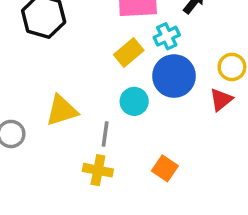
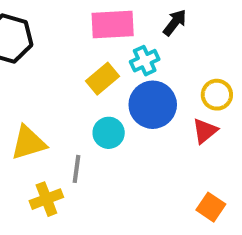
orange square: (165, 168) -> (211, 207), moved
yellow cross: (98, 170) -> (46, 199), moved, turned -32

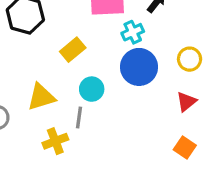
yellow rectangle: (103, 79) -> (73, 50), moved
red triangle: (205, 131) -> (186, 102), moved
cyan circle: (109, 133) -> (92, 89), moved

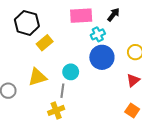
yellow rectangle: (73, 50) -> (45, 43), moved
yellow cross: (55, 141) -> (56, 110), moved

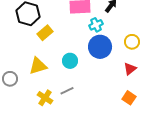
gray line: (62, 91) -> (67, 91), moved, turned 56
yellow cross: (56, 110) -> (45, 98), moved, turned -35

